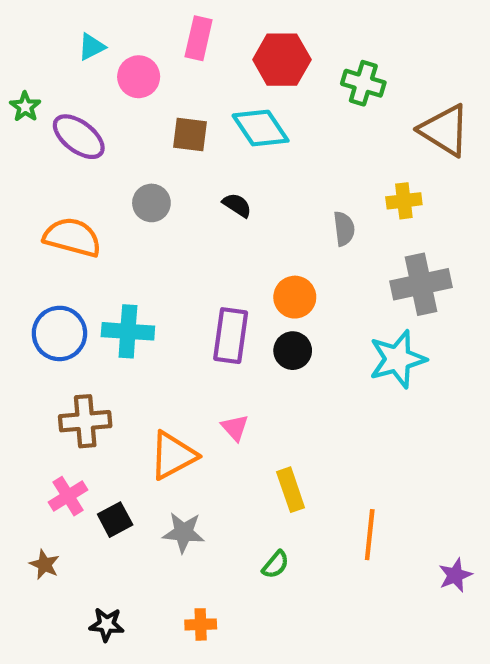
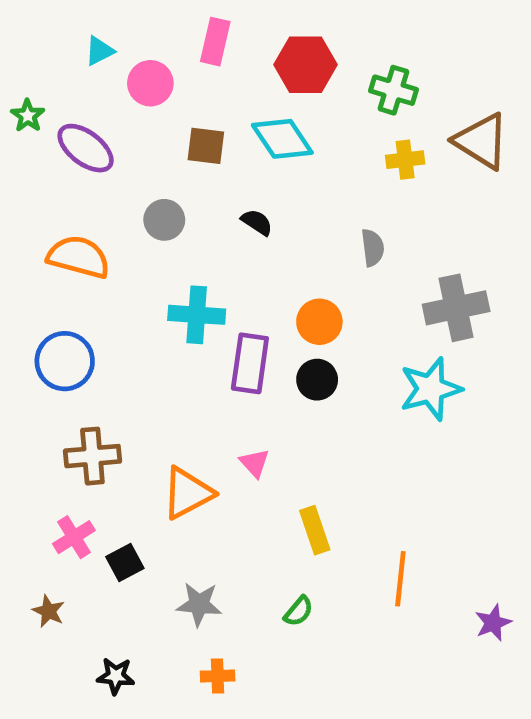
yellow cross: (404, 201) -> (405, 160), moved
cyan cross: (128, 331) -> (197, 315), moved
gray star: (184, 532) -> (199, 604), moved

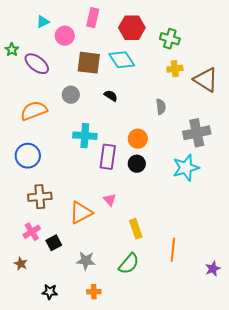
brown triangle: (481, 141) -> (206, 80), moved
brown square: (206, 146) -> (89, 63), size x1.4
orange semicircle: (79, 257) -> (34, 111), turned -36
green semicircle: (299, 611) -> (129, 264), size x1.6

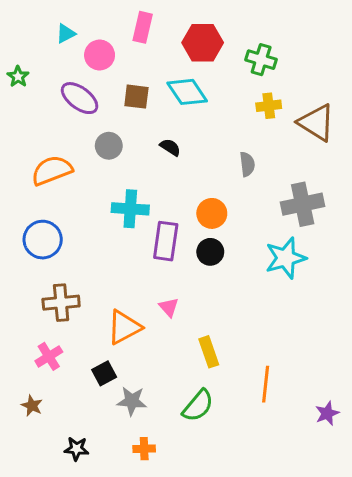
brown square: (89, 63) -> (136, 97), size x0.7
purple ellipse: (37, 64) -> (80, 98), moved
black square: (54, 243) -> (104, 373), moved

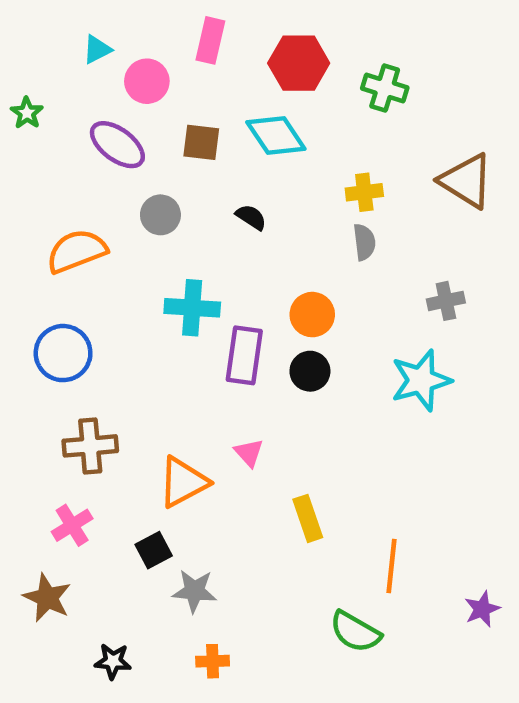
yellow cross: (269, 106) -> (364, 192), moved
gray cross: (303, 204) -> (446, 301), size x0.6
brown star: (32, 406) -> (47, 598), size x1.5
green semicircle: (198, 406) -> (355, 632), moved, turned 80

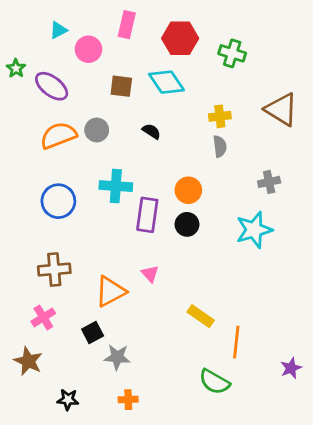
purple ellipse: (117, 145) -> (52, 86), moved
orange semicircle: (77, 251) -> (58, 135), moved
blue circle: (63, 353) -> (58, 201), moved
yellow rectangle: (308, 518) -> (201, 316), moved, turned -36

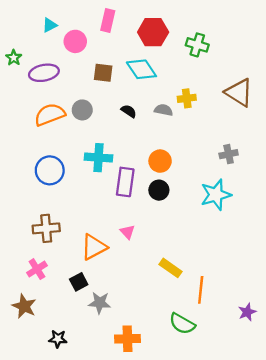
purple ellipse: (52, 86) -> (44, 73), turned -48
gray semicircle: (220, 146) -> (164, 110), moved, turned -72
orange cross: (128, 400) -> (128, 339), moved, size x1.5

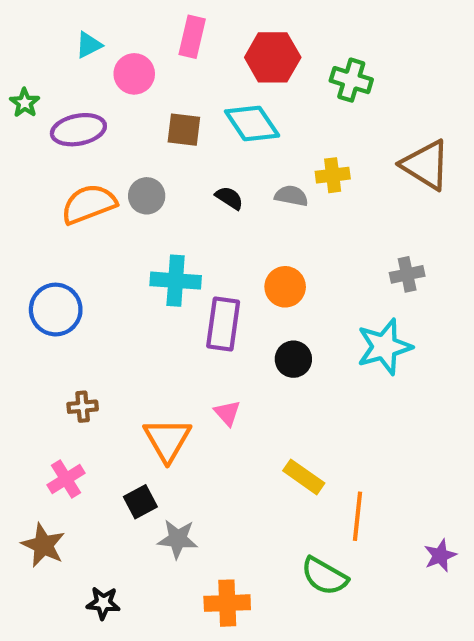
blue circle: (50, 170) -> (56, 310), moved
black circle: (159, 190) -> (293, 359), moved
brown cross: (46, 228) -> (83, 407), size x0.6
orange triangle: (94, 247) -> (167, 440), turned -32

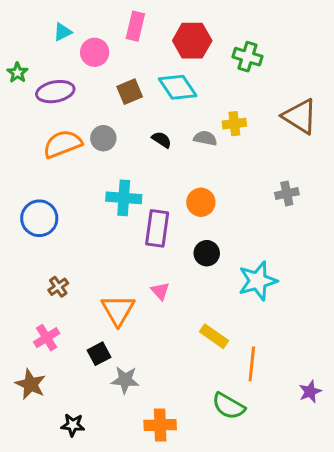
brown square: (184, 130) -> (130, 92), turned -30
cyan star: (384, 347) -> (258, 281), moved
brown cross: (83, 407) -> (58, 287), turned -30

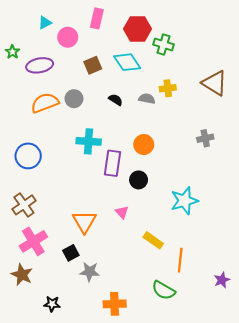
green cross: (247, 57) -> (164, 45), moved
black circle: (207, 253) -> (139, 180), moved
brown cross: (58, 287) -> (24, 205), moved, size x1.6
pink triangle: (160, 291) -> (122, 212), moved
pink cross: (47, 338) -> (33, 241), size x1.5

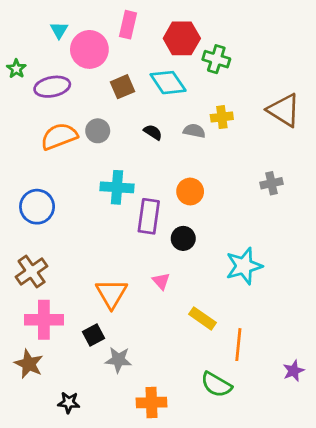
cyan triangle: (45, 23) -> (59, 30), turned -32
pink circle: (68, 37) -> (89, 49), size x1.4
pink cross: (33, 241) -> (44, 320), turned 32

